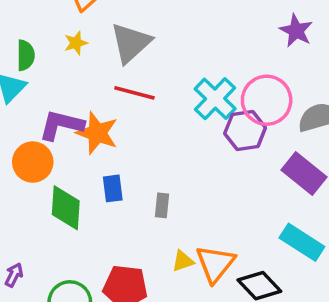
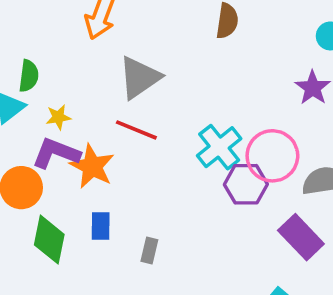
yellow star: (76, 43) -> (58, 117), moved

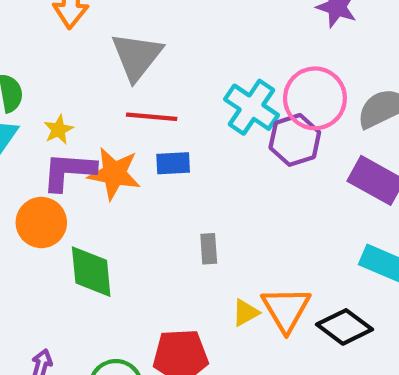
blue rectangle: (101, 226) -> (173, 163), moved, turned -76

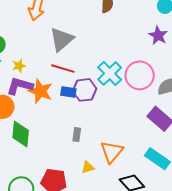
purple hexagon: (295, 140) -> (85, 90), moved
orange triangle: (286, 309) -> (112, 152), moved

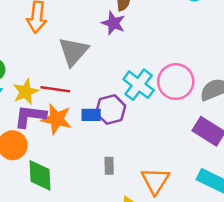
purple star: (158, 35) -> (113, 23), moved
yellow star: (19, 66) -> (26, 92), size x1.5
red line: (63, 69) -> (55, 89), moved

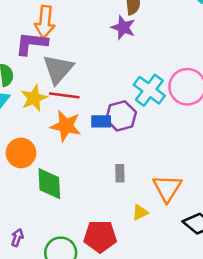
gray triangle: (73, 51) -> (58, 69), moved
purple L-shape: (30, 116) -> (31, 43), moved

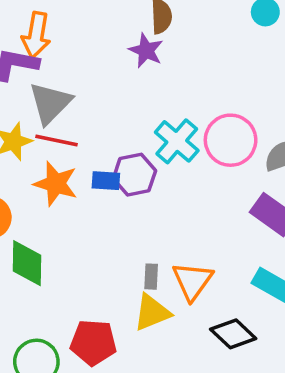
gray rectangle: (120, 173) -> (151, 277), moved
yellow triangle: (140, 212) -> (152, 312), size x1.6

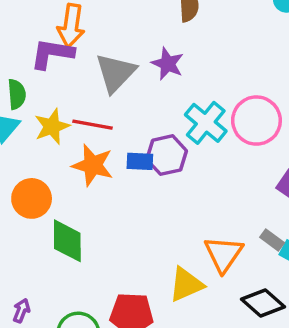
purple star: (146, 51) -> (168, 64), moved
gray triangle: (50, 103) -> (116, 73), moved
gray rectangle: (151, 277) -> (272, 240), moved, turned -55

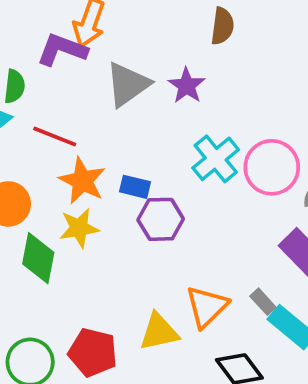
red line: (93, 125) -> (55, 136), moved
yellow star: (52, 126) -> (79, 228), moved
purple hexagon: (167, 155) -> (161, 219), moved

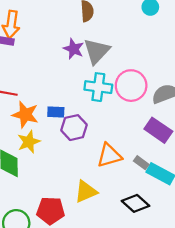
gray triangle: (128, 84) -> (97, 51), moved
cyan cross: (216, 159) -> (98, 87), turned -32
orange triangle: (207, 307) -> (109, 155), moved, turned 40

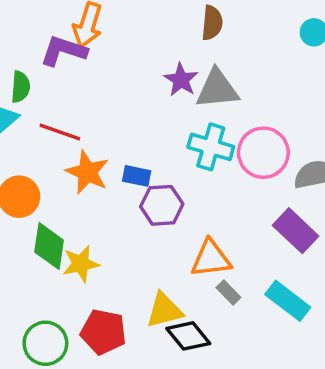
gray triangle: (97, 51) -> (217, 89), turned 32
yellow star: (29, 142) -> (81, 264), moved
gray rectangle: (141, 163) -> (228, 292), moved
black diamond: (136, 203) -> (188, 336), moved

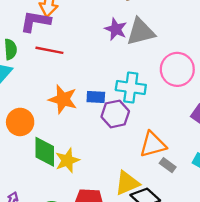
red line: (60, 132) -> (49, 50), moved
cyan cross: (211, 147) -> (131, 87), moved

